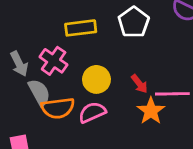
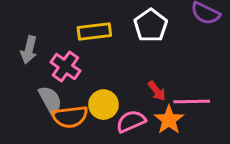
gray arrow: (19, 64) -> (29, 50), moved, turned 40
yellow circle: (96, 79) -> (103, 105), moved
pink semicircle: (92, 112) -> (131, 121), moved

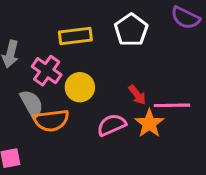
yellow circle: (103, 105) -> (80, 87), moved

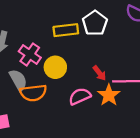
yellow rectangle: (75, 36) -> (66, 30), moved

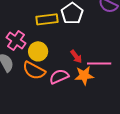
orange semicircle: (33, 93) -> (34, 70), moved, turned 35
orange star: (109, 95) -> (84, 76), turned 30

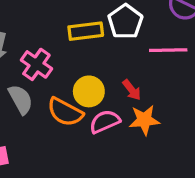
yellow circle: (38, 51) -> (89, 91), moved
pink line: (99, 63) -> (168, 50), moved

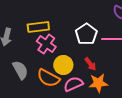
white pentagon: (125, 22) -> (86, 34), moved
yellow rectangle: (86, 31) -> (38, 27), moved
pink cross: (36, 64) -> (46, 44), moved

